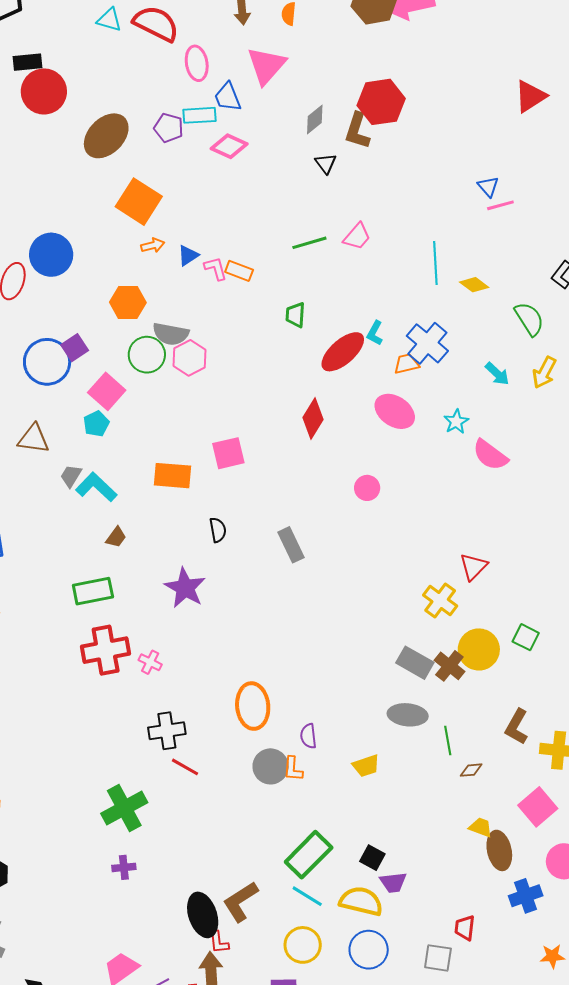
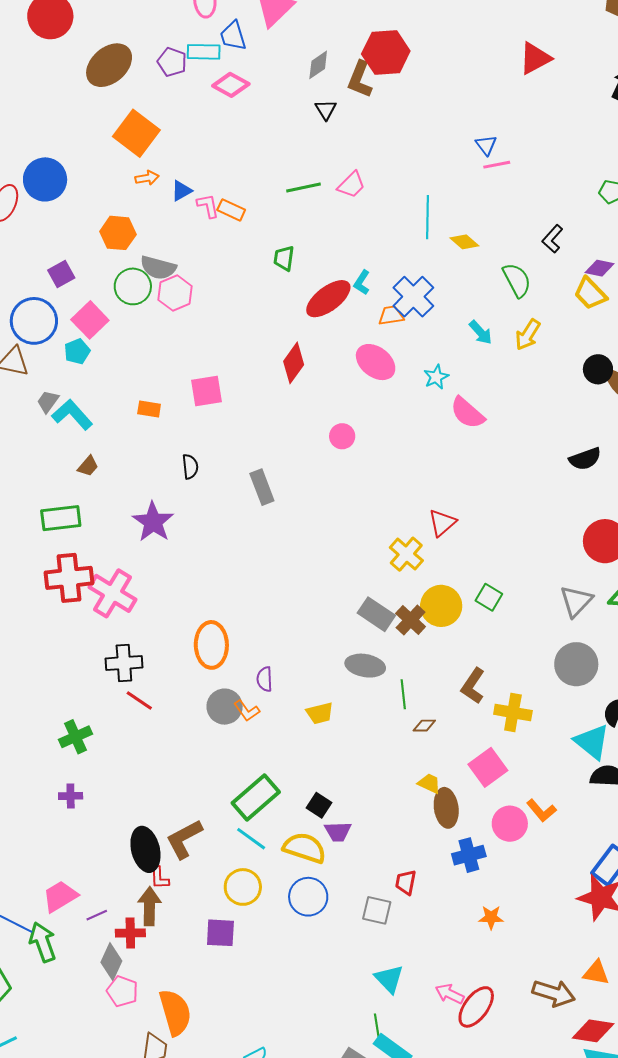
blue circle: (47, 362) -> (34, 321), moved
orange rectangle: (172, 476) -> (149, 409), size x0.6
pink cross: (150, 662) -> (113, 593), size x2.0
orange L-shape: (293, 769) -> (247, 711), turned -44
green cross: (124, 808) -> (75, 737), size x0.7

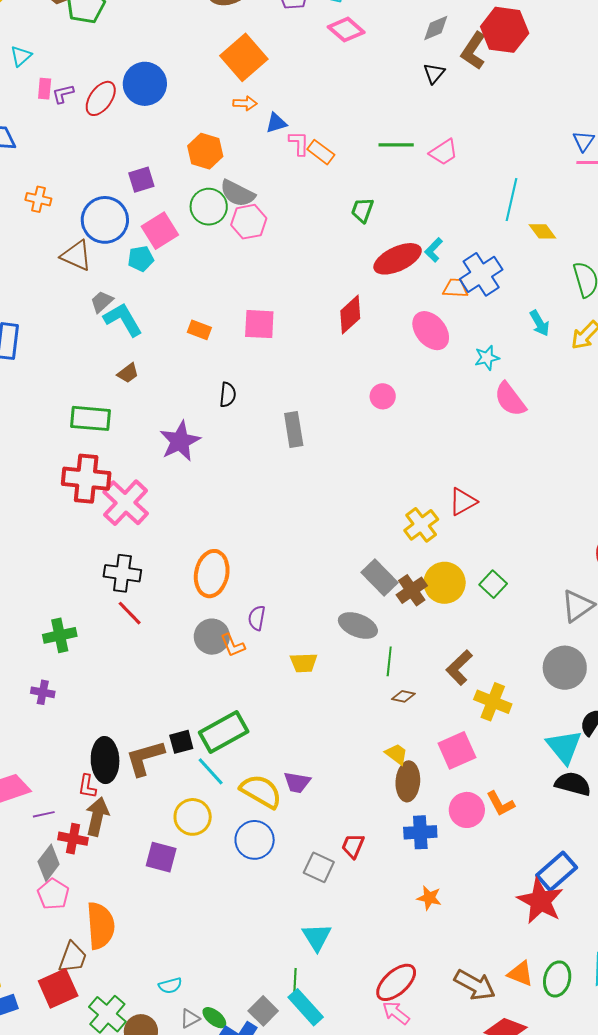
black square: (319, 805) -> (181, 742), moved, turned 30
red L-shape: (159, 878) -> (87, 786), moved
pink arrow: (450, 994) -> (396, 1013), moved

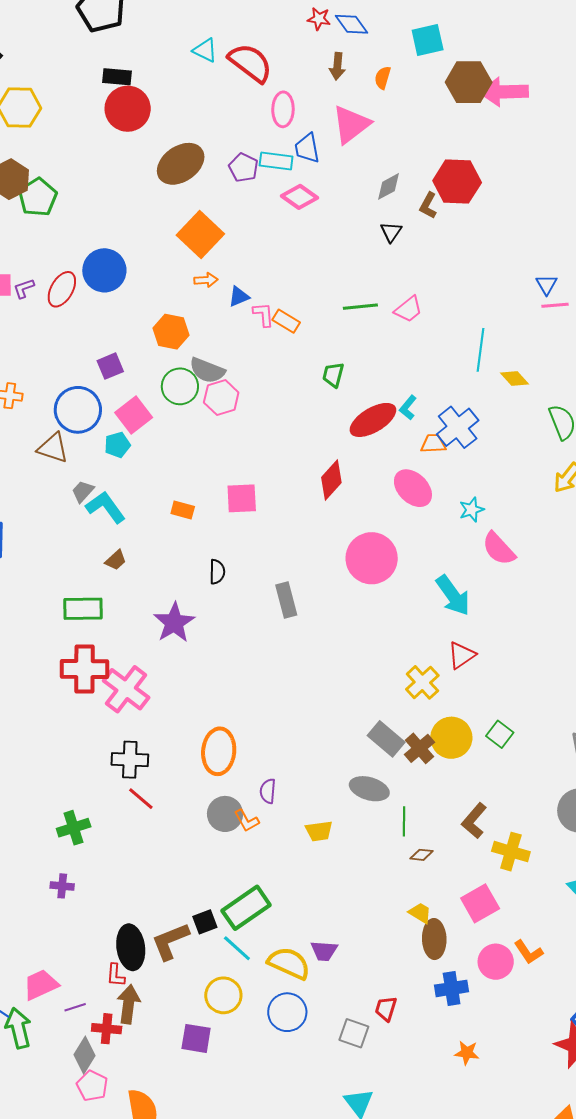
brown L-shape: (473, 51) -> (428, 205), size x0.7
cyan arrow: (540, 323) -> (453, 595), moved, size x1.6
pink circle: (383, 396) -> (372, 558), size x2.0

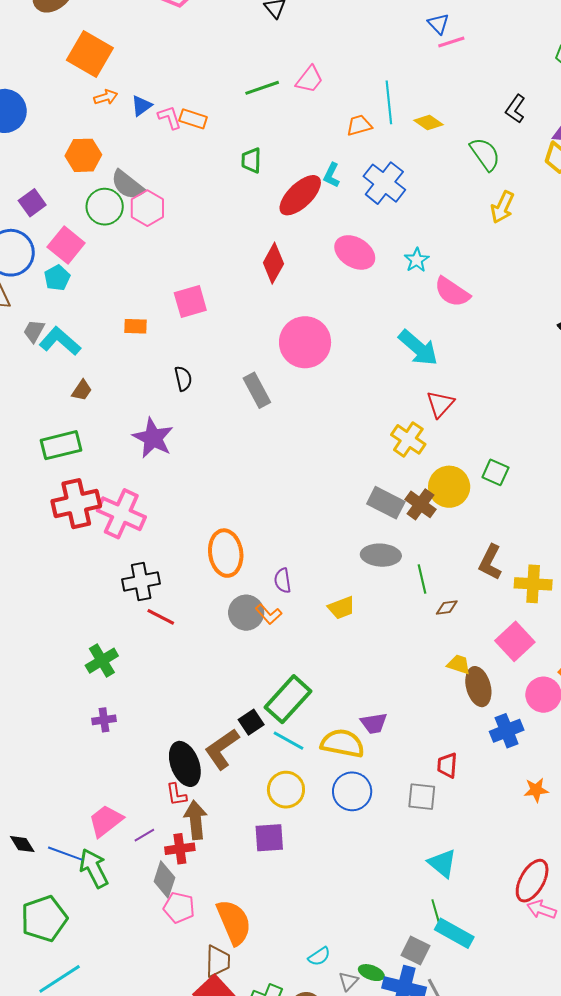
gray semicircle: (207, 370) -> (128, 185), turned 30
orange trapezoid: (433, 444) -> (359, 125), moved
pink circle: (372, 558) -> (305, 342), moved

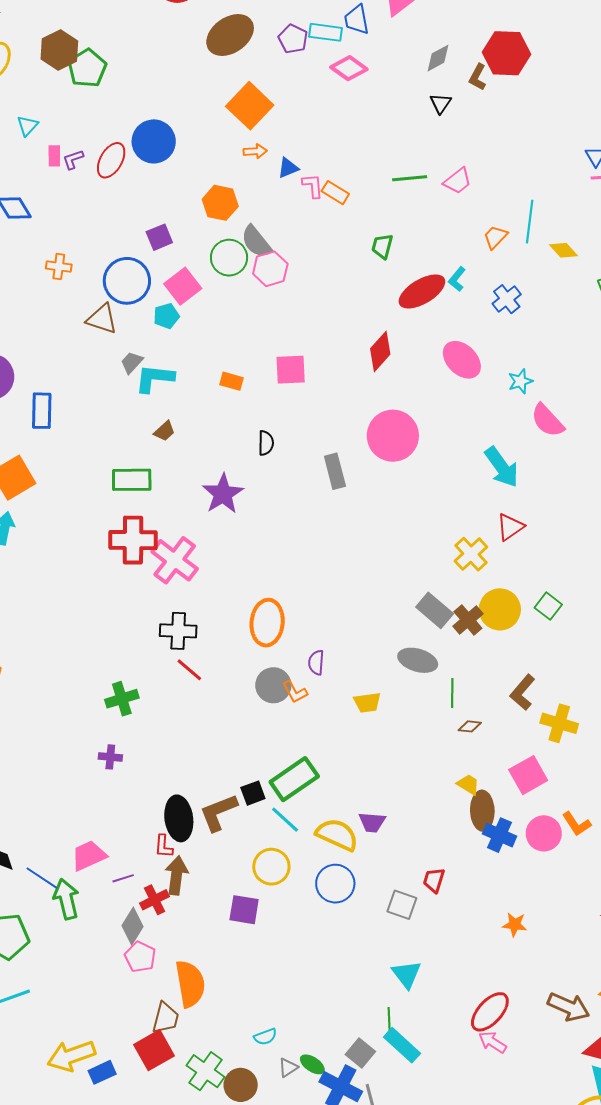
orange trapezoid: (359, 125) -> (495, 237), turned -44
blue cross: (384, 183) -> (507, 299), size x0.7
cyan L-shape: (60, 341) -> (155, 378), turned -48
blue cross: (507, 731) -> (499, 835), moved, turned 32
red cross: (180, 849) -> (155, 900), turned -32

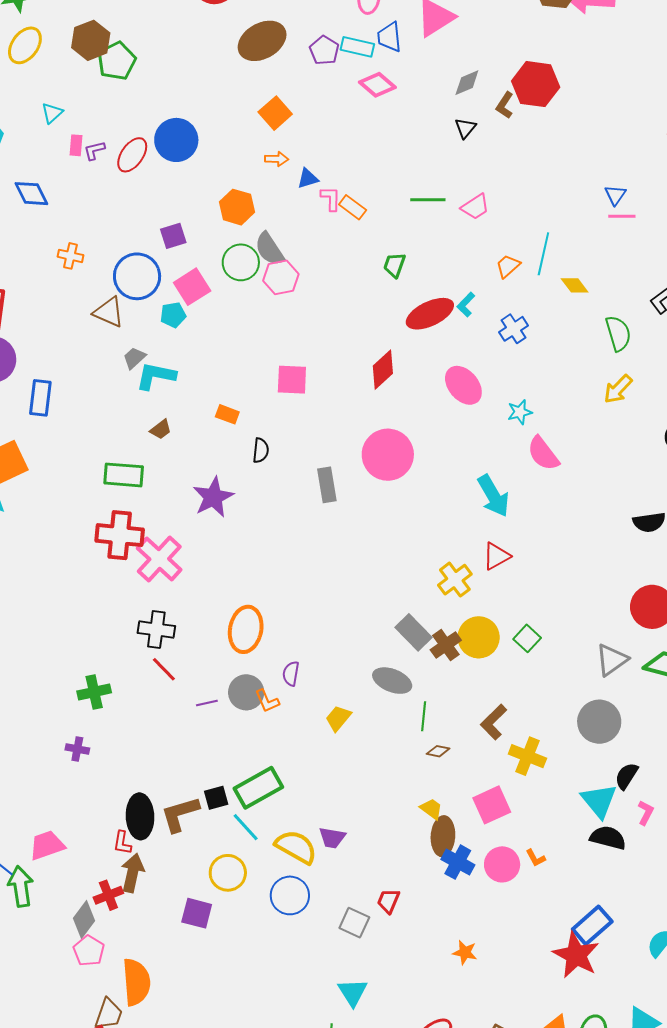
orange square: (250, 106) -> (275, 113), size x0.7
orange rectangle: (232, 381) -> (227, 414), moved
yellow trapezoid: (367, 703) -> (338, 718), turned 132
orange L-shape: (577, 824) -> (536, 858), size x0.7
purple line: (123, 878) -> (207, 703), moved

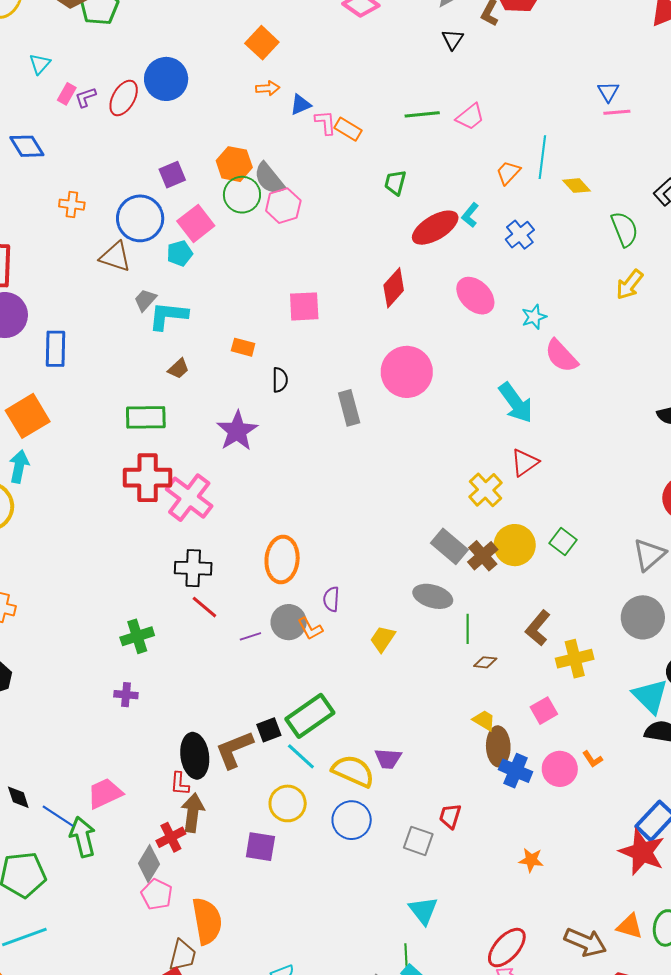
pink rectangle: (76, 145) -> (67, 94), turned 30
orange hexagon: (237, 207) -> (234, 164), moved
yellow cross: (527, 756) -> (575, 659), turned -30
pink square: (492, 805) -> (544, 711), size x0.7

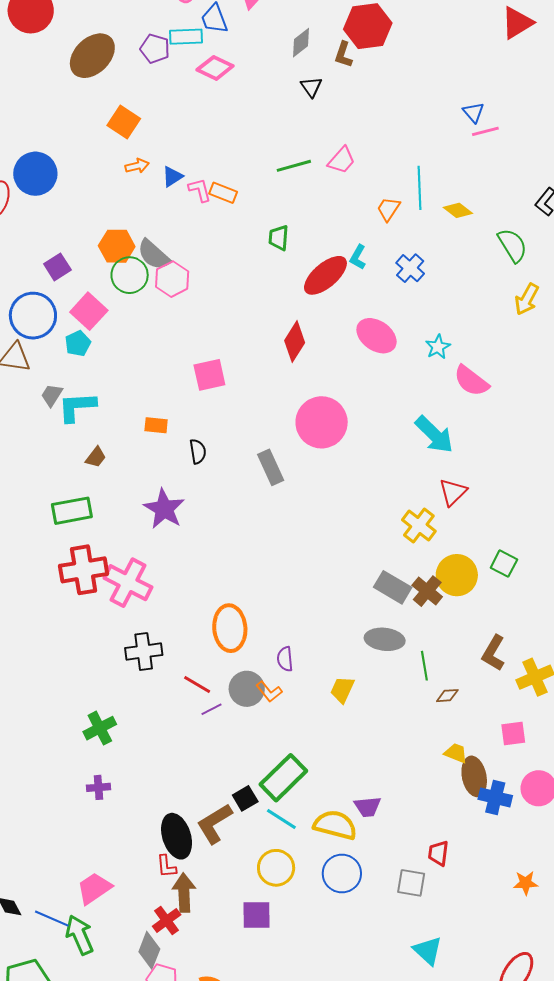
red line: (204, 607) -> (197, 685), moved
pink square: (544, 711) -> (513, 733), turned 32

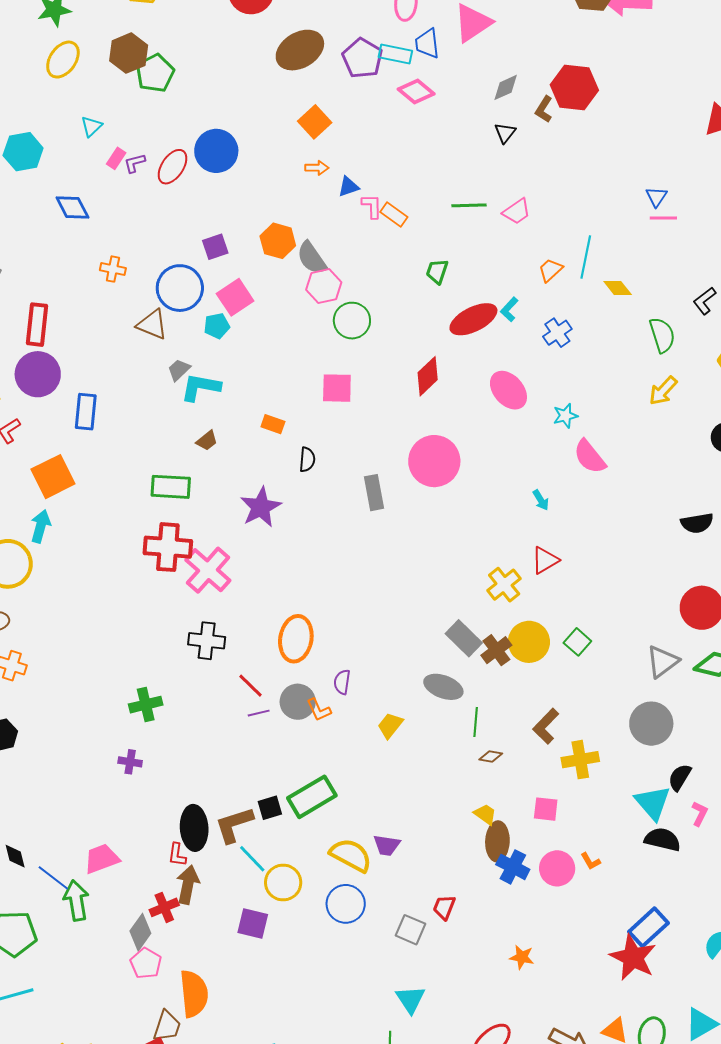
purple pentagon: (155, 49) -> (362, 58), size x1.4
green circle: (130, 275) -> (352, 321), moved
cyan arrow: (434, 435) -> (541, 500), size x0.5
cyan line: (281, 819) -> (252, 859), moved

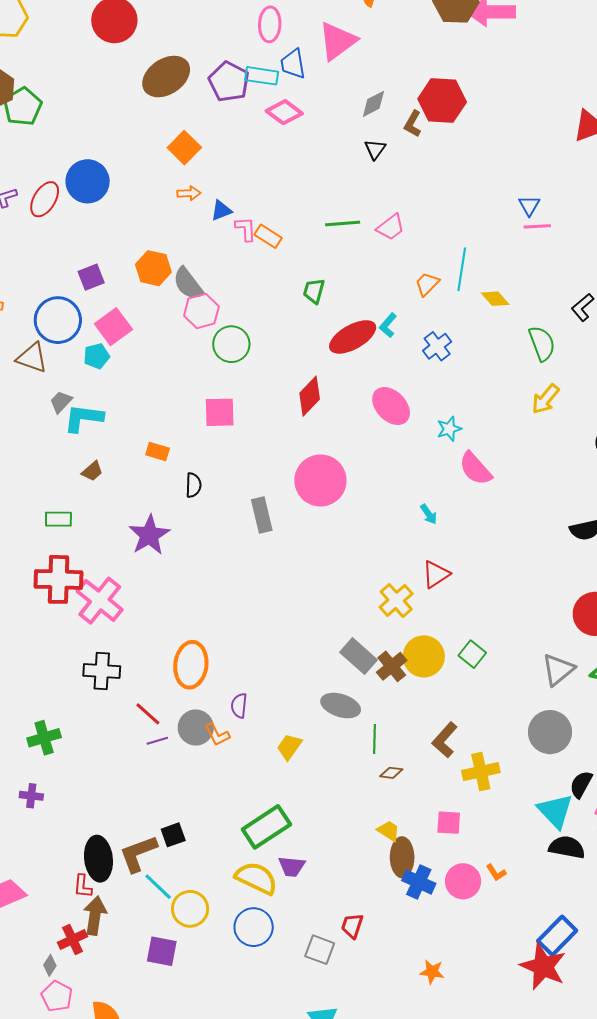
green rectangle: (171, 487) -> (58, 519), size x0.7
green rectangle: (312, 797) -> (266, 827), moved
gray diamond: (140, 932) -> (50, 965), size x0.6

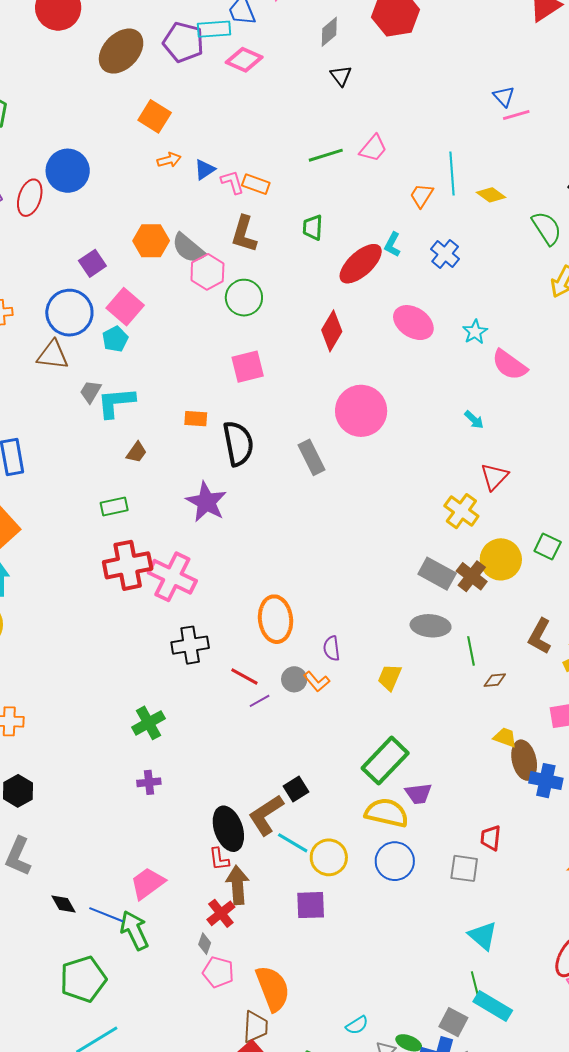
brown L-shape: (413, 124) -> (244, 234), moved, size x1.4
black semicircle: (193, 485) -> (238, 443), size x1.8
gray circle: (196, 728) -> (294, 679), size x0.7

